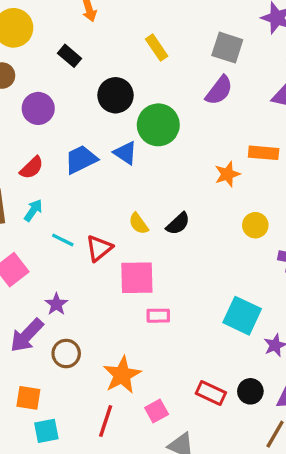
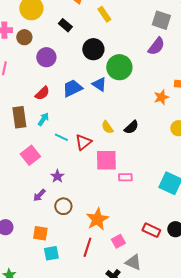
yellow rectangle: (157, 48) -> (104, 14), moved
pink rectangle: (158, 316) -> (125, 177), moved
purple arrow: (27, 335) -> (39, 195), size x0.6

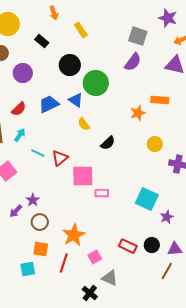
yellow semicircle: (107, 127) -> (84, 124), moved
purple star: (57, 176) -> (33, 200), moved
orange square: (40, 233) -> (41, 249), moved

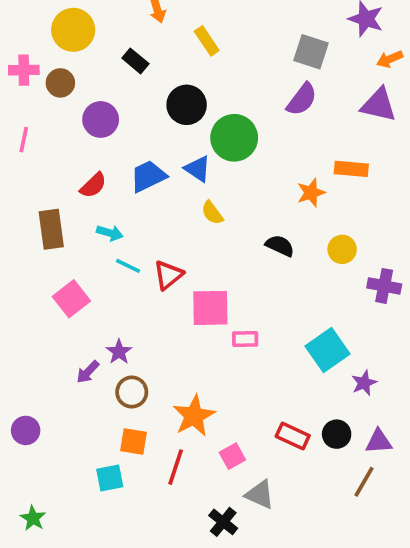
cyan arrow: (20, 135) -> (110, 233), moved, turned 72
black semicircle: (108, 143) -> (280, 246), moved, turned -112
cyan square: (147, 199) -> (327, 350), turned 30

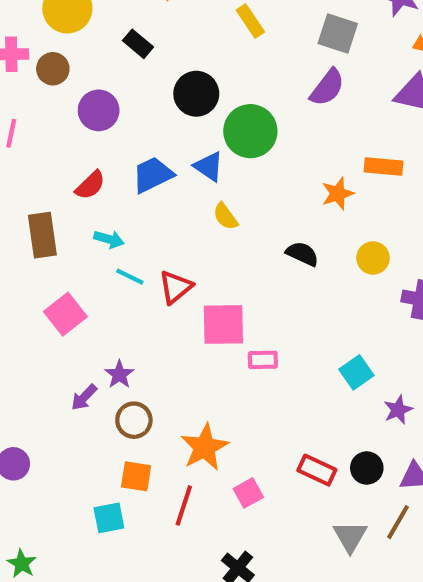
yellow rectangle: (207, 41) -> (250, 21), moved
cyan square: (327, 350) -> (356, 372), size x0.7
gray triangle: (260, 494) -> (350, 537), moved, turned 36

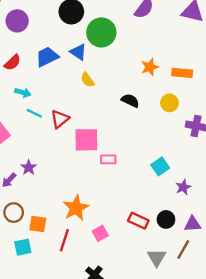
orange rectangle: (383, 166) -> (182, 73), moved
brown circle: (134, 420) -> (14, 213), moved

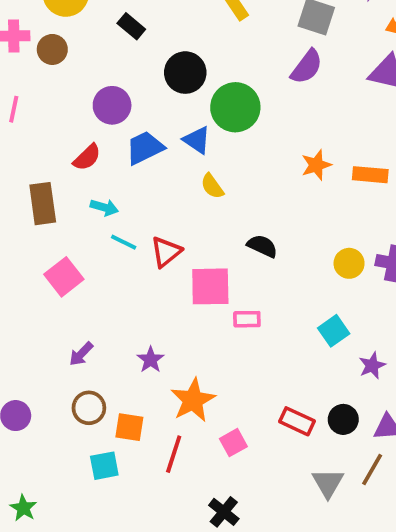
purple circle: (17, 21) -> (112, 105), moved
black semicircle: (130, 101) -> (262, 246), moved
yellow circle: (169, 103) -> (349, 263), moved
purple star: (29, 168) -> (151, 360), moved

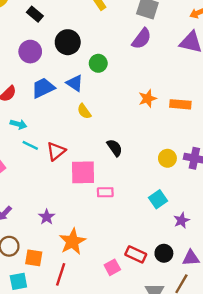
purple circle: (112, 105) -> (30, 52), moved
green circle: (235, 107) -> (98, 63), size x0.6
black semicircle: (262, 246) -> (115, 148), turned 30
pink square: (233, 443) -> (112, 267), moved

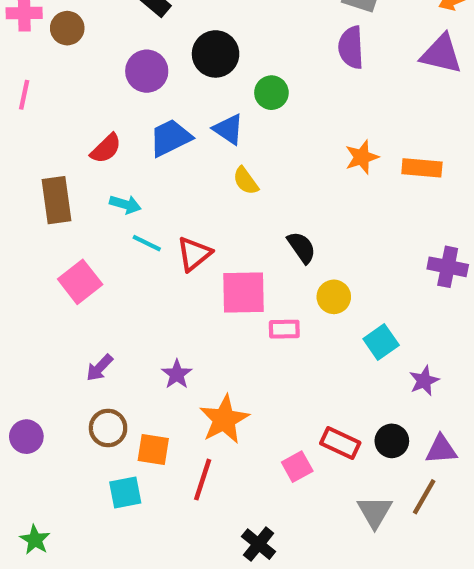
purple semicircle: (142, 39) -> (351, 47), turned 140
yellow circle: (167, 158) -> (334, 297), moved

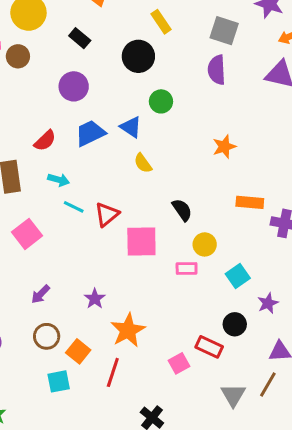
black circle: (216, 54) -> (138, 56), moved
orange rectangle: (422, 168) -> (250, 202), moved
pink rectangle: (284, 329) -> (187, 269), moved
black circle: (392, 441) -> (235, 324), moved
orange square: (153, 450) -> (78, 351), turned 30

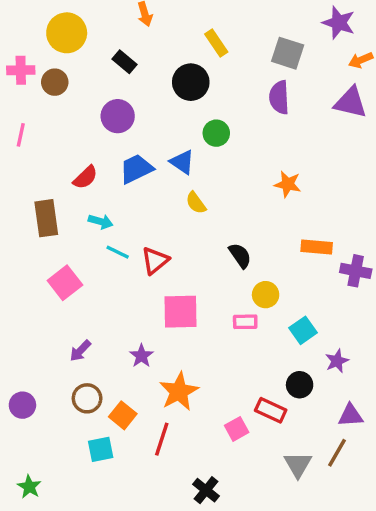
orange star: (224, 147) -> (288, 184), turned 30
pink square: (141, 241) -> (181, 312), moved

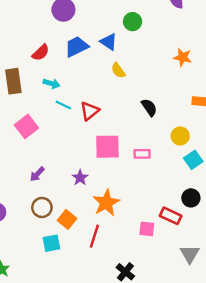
yellow circle: (266, 295) -> (180, 136), moved
pink rectangle: (245, 322) -> (142, 154), moved
pink square: (237, 429) -> (147, 229), turned 35

